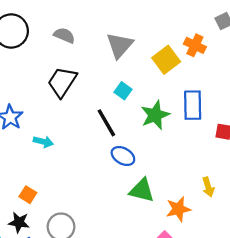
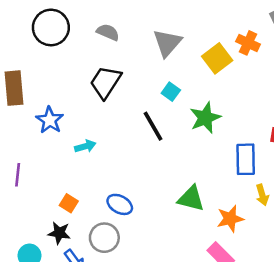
blue rectangle: (193, 105) -> (246, 159), moved
cyan arrow: (43, 142) -> (85, 146), turned -30
blue ellipse: (123, 156) -> (120, 204), moved

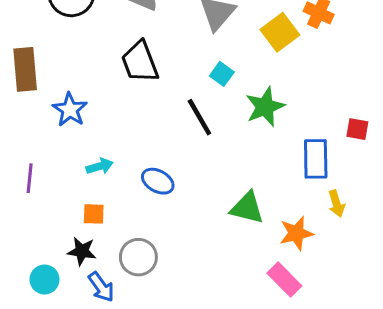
black trapezoid: (105, 82) -> (140, 62), turned -54
cyan arrow: (85, 146) -> (100, 166), moved
orange square: (69, 203) -> (94, 214), turned -30
blue ellipse: (120, 204) -> (158, 181), moved

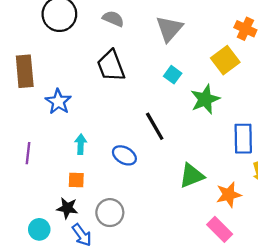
yellow square: (280, 32) -> (225, 60), moved
black line: (199, 117) -> (155, 126), moved
cyan arrow: (100, 166) -> (81, 144), turned -72
green triangle: (247, 208) -> (192, 176), turned -36

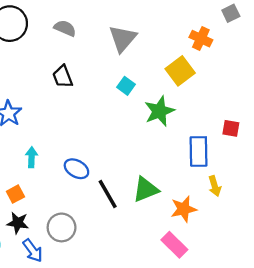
black trapezoid: (111, 66) -> (63, 77), size x0.7
black line: (155, 126) -> (108, 194), moved
orange square: (76, 180) -> (15, 194), moved, turned -30

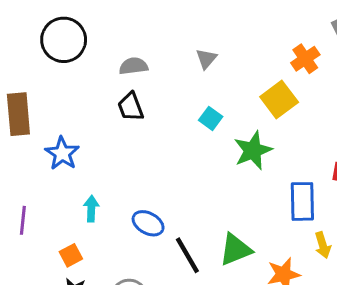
gray semicircle: (65, 28) -> (133, 66), moved, turned -30
gray triangle: (123, 39) -> (206, 59), size x0.6
orange cross: (201, 39) -> (305, 59), turned 30

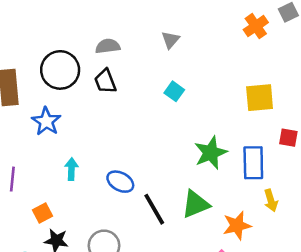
black circle: (64, 40) -> (60, 70), moved
orange cross: (305, 59) -> (256, 26), moved
yellow square: (279, 100) -> (260, 98), moved, turned 32
green star: (253, 150) -> (211, 153), moved
orange square: (71, 255) -> (43, 213), moved

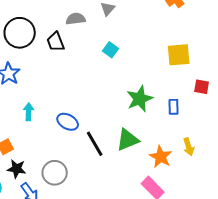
gray semicircle: (108, 46) -> (76, 19), moved
blue rectangle: (253, 163) -> (174, 107), size x0.6
yellow arrow: (271, 200) -> (189, 147), moved
orange star: (237, 226) -> (161, 157), turned -30

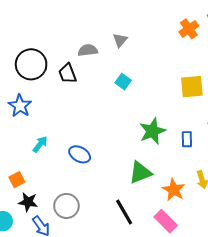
cyan arrow: (29, 112) -> (40, 144), turned 36
black line: (95, 144) -> (124, 212), moved

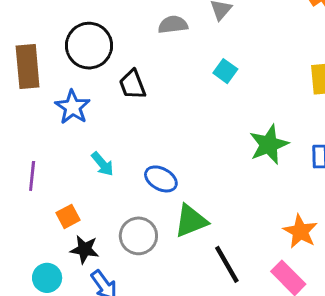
black trapezoid: (67, 73) -> (132, 85), moved
cyan arrow: (40, 144) -> (102, 164), turned 102
green triangle: (140, 173) -> (191, 221), moved
gray circle: (66, 206) -> (138, 236), moved

